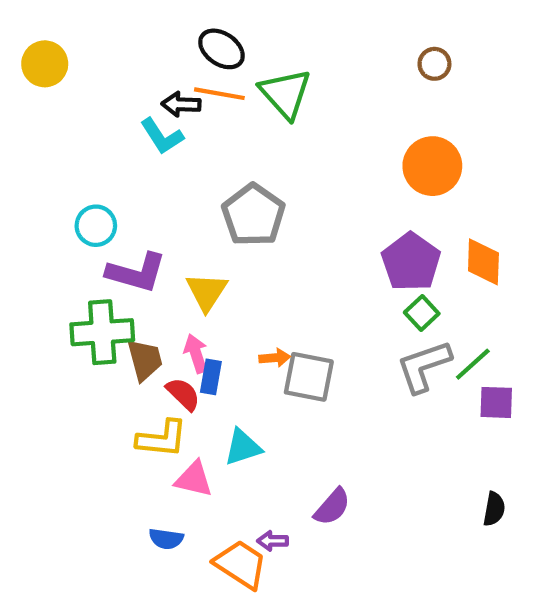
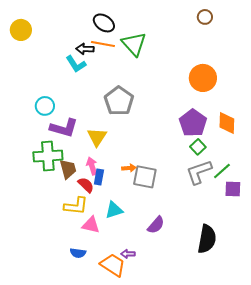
brown circle: (434, 64) -> (205, 17), moved
purple semicircle: (332, 507) -> (156, 225), moved
black semicircle: (494, 509) -> (207, 239), moved, size x1.8

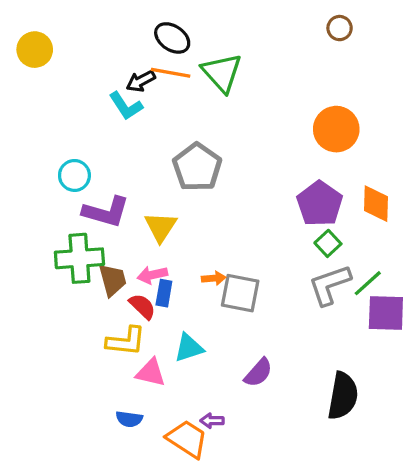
black arrow: (85, 49) -> (141, 81), turned -30
pink arrow: (92, 166) -> (152, 275), turned -84
purple square: (233, 189) -> (386, 313), size x1.4

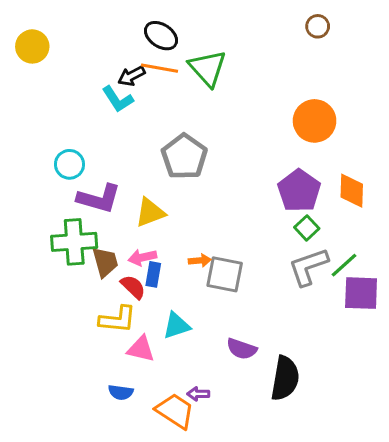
yellow triangle: (161, 227) -> (150, 212), turned 36
purple semicircle: (258, 373) -> (242, 349), turned 68
black semicircle: (343, 396) -> (285, 378), moved

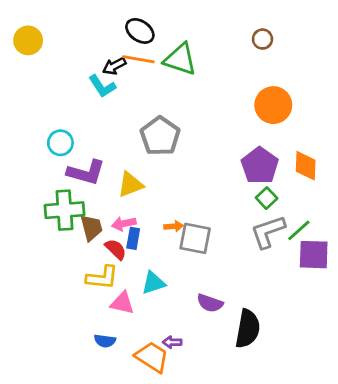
brown circle: (318, 26) -> (262, 39), moved
green triangle: (208, 68) -> (180, 59), turned -30

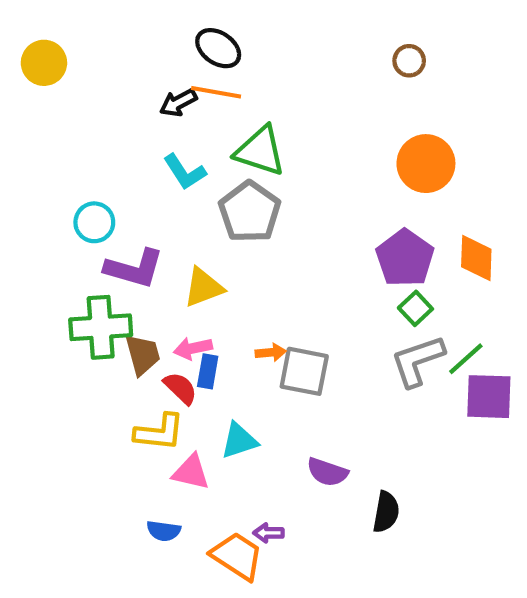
green triangle: (180, 59) -> (260, 151), moved
cyan L-shape: (102, 86) -> (185, 172), moved
black semicircle: (248, 329) -> (386, 512), size x0.7

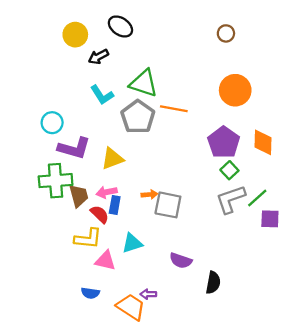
yellow circle: (44, 63) -> (75, 35), moved
orange line: (216, 92) -> (174, 109), moved
purple square: (489, 397) -> (270, 219), size x0.7

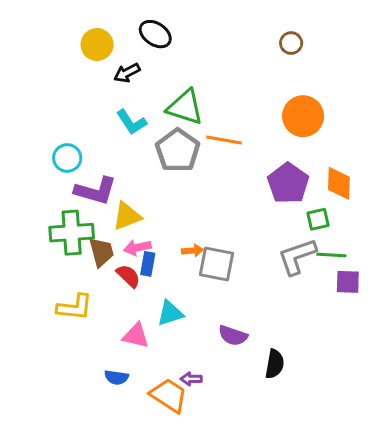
yellow triangle: (112, 159) -> (127, 216), moved
green square: (229, 170) -> (318, 219), moved, turned 30
green line: (257, 198) -> (331, 255), turned 45
yellow L-shape: (88, 239) -> (75, 307), moved

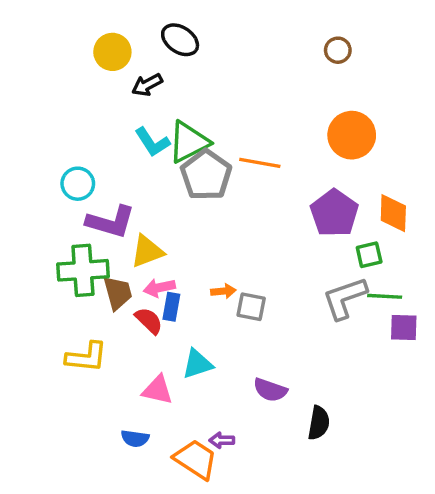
green triangle: (185, 107) -> (189, 142), moved, turned -45
gray square: (216, 264) -> (251, 307), size x0.7

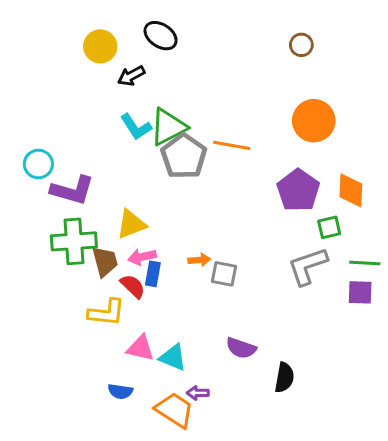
cyan circle: (78, 184) -> (38, 164), moved
purple L-shape: (111, 222) -> (72, 190), moved
green line: (385, 296) -> (365, 263), moved
yellow L-shape: (86, 357) -> (106, 313), moved
cyan triangle: (197, 364) -> (173, 357), moved, turned 40

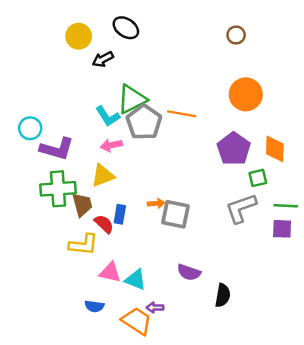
cyan L-shape: (136, 127) -> (108, 116), moved
pink arrow: (142, 257) -> (111, 145), moved
gray square: (224, 274) -> (175, 214), size x1.4

